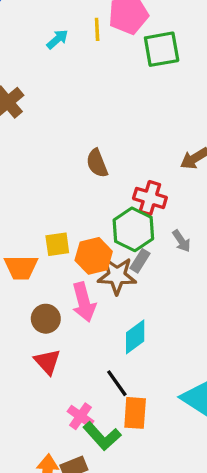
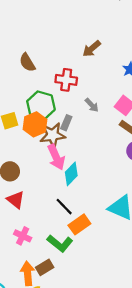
green hexagon: (133, 229) -> (41, 105), moved
pink arrow: (84, 302) -> (56, 157), moved
orange rectangle: (135, 413) -> (79, 224), turned 60
pink cross: (80, 416) -> (23, 236), moved

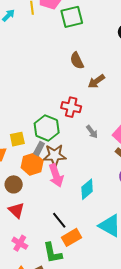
brown semicircle: (27, 62) -> (77, 61), moved
gray rectangle: (66, 123) -> (39, 149), moved
orange hexagon: (35, 124) -> (32, 164), moved
cyan diamond: (71, 174) -> (87, 189), moved
green L-shape: (60, 243) -> (53, 253), turned 35

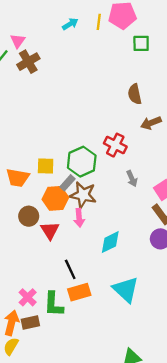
green square: (72, 17) -> (141, 43), size x0.7
pink arrow: (56, 175) -> (79, 218), size x0.7
red triangle: (16, 210) -> (50, 230), moved
pink cross: (20, 243) -> (28, 297), moved

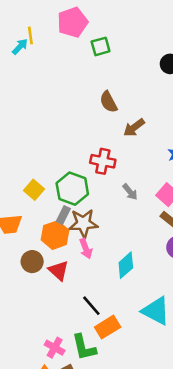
yellow line: (99, 22) -> (30, 35), moved
yellow square: (46, 166) -> (34, 190), moved, turned -36

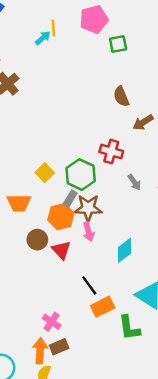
green L-shape: (84, 347) -> (129, 328), moved

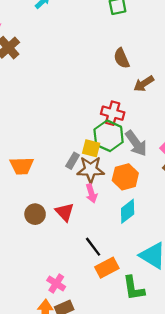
yellow square: (45, 173) -> (91, 148), moved, turned -30
green hexagon: (81, 175) -> (109, 136), moved
gray arrow: (134, 182) -> (136, 143), size x1.6
orange hexagon: (61, 217) -> (125, 177), moved
brown circle: (37, 240) -> (35, 214), moved

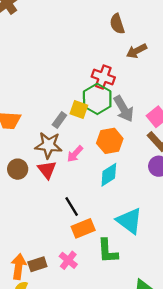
brown star: (91, 170) -> (48, 145), moved
pink arrow: (91, 193) -> (75, 154), turned 54
pink cross: (56, 283) -> (68, 260), moved

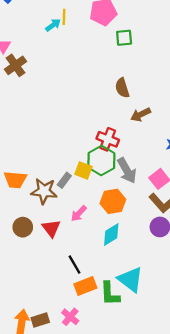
brown star: (48, 145) -> (44, 191), moved
green L-shape: (108, 251) -> (110, 294), moved

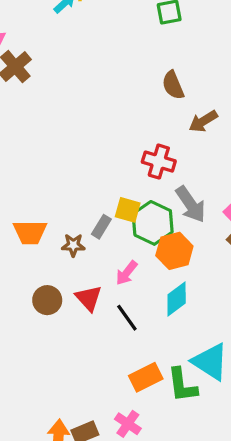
green hexagon: (101, 160) -> (153, 223), moved
brown star: (44, 191) -> (73, 245), size x0.6
black line: (75, 265) -> (127, 318), moved

